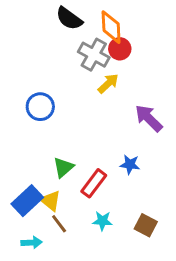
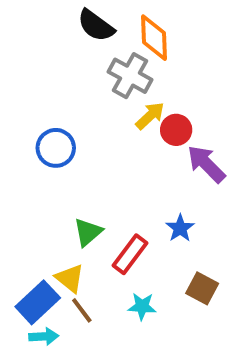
red circle: (120, 49) -> (176, 130), moved
blue star: (130, 164) -> (180, 228), turned 30
blue rectangle: (27, 201) -> (38, 302), moved
brown square: (146, 225) -> (202, 288), moved

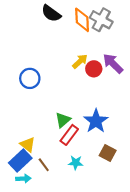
gray cross: (130, 76) -> (101, 20), moved
purple arrow: (206, 164) -> (113, 63), moved
blue star: (180, 228) -> (96, 121), size x1.6
green triangle: (88, 232) -> (63, 120), moved
yellow triangle: (70, 278) -> (28, 145), moved

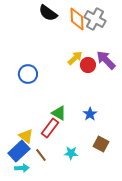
green triangle: (63, 120) -> (59, 113), turned -49
blue star: (96, 121) -> (90, 114), size x0.6
red rectangle: (69, 135) -> (50, 128), moved

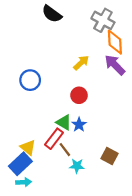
orange diamond: (77, 19) -> (115, 42), moved
red circle: (88, 65) -> (79, 95), moved
blue star: (90, 114) -> (79, 125), moved
brown line: (41, 155) -> (65, 150), moved

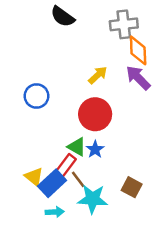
gray cross: (103, 20) -> (124, 24), turned -35
red circle: (79, 95) -> (95, 114), size x1.6
blue rectangle: (20, 164) -> (52, 183), moved
cyan star: (77, 166) -> (93, 199), size x1.6
cyan arrow: (24, 182) -> (55, 212), moved

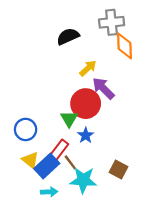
black semicircle: (63, 17) -> (68, 36), moved, turned 120
purple arrow: (138, 78) -> (103, 88), moved
blue circle: (36, 96) -> (26, 129), moved
green triangle: (77, 147) -> (69, 119), moved, turned 30

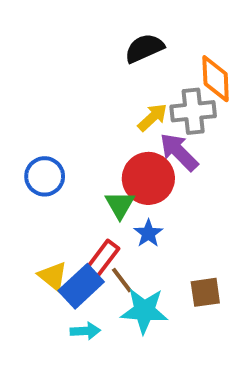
gray cross: (112, 22) -> (193, 111), moved
black semicircle: (68, 36) -> (144, 48), moved
blue circle: (26, 129) -> (45, 176), moved
brown square: (119, 170) -> (205, 292), turned -36

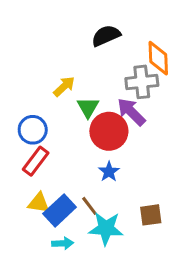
yellow arrow: (152, 117) -> (64, 86), moved
green triangle: (120, 205) -> (88, 107), moved
red rectangle: (102, 260) -> (36, 161), moved
yellow triangle: (53, 276) -> (39, 203), turned -30

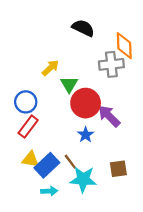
black semicircle: (106, 36) -> (83, 28), turned 50
purple arrow: (131, 112) -> (109, 116), moved

